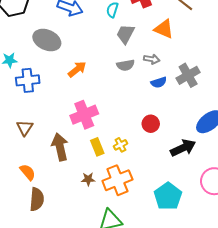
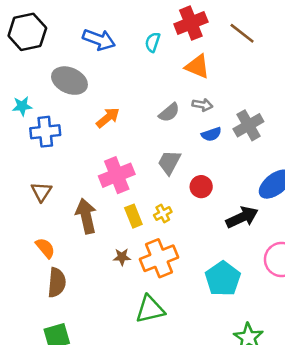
orange triangle: (164, 29) -> (197, 66), moved
gray trapezoid: (126, 34) -> (169, 162), moved
gray semicircle: (126, 65) -> (169, 112), turned -30

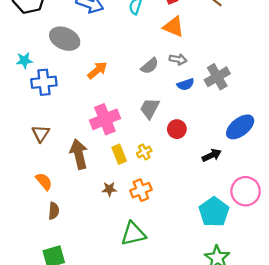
black arrow: (242, 217) -> (212, 155), size x0.7
orange cross: (159, 258) -> (141, 190), size x0.7
cyan pentagon: (223, 279) -> (214, 212), moved
brown semicircle: (57, 283) -> (54, 211), size x0.7

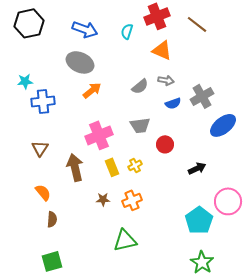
gray ellipse: (65, 39) -> (80, 62), moved
gray trapezoid: (150, 108) -> (140, 125), turned -125
blue ellipse: (240, 127) -> (223, 125), moved

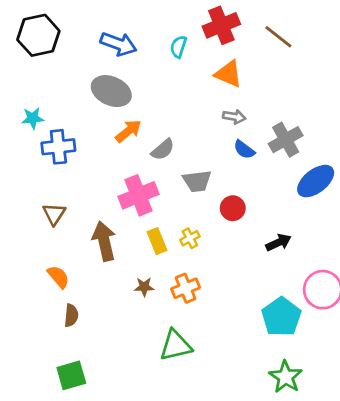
gray semicircle: (140, 86) -> (163, 150), moved
blue semicircle: (173, 103) -> (244, 150), turned 56

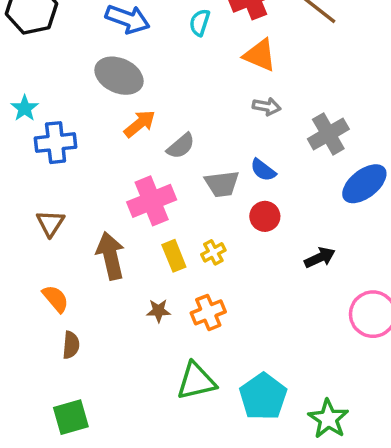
cyan star: (33, 118) -> (25, 108), turned -30
blue semicircle: (244, 150) -> (263, 170), moved
cyan pentagon: (281, 317) -> (263, 397), moved

